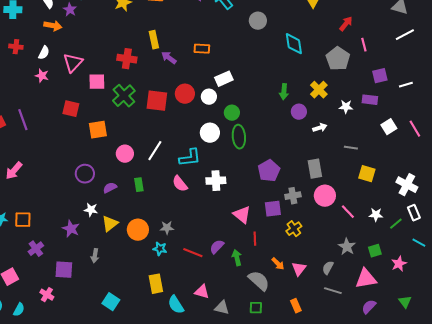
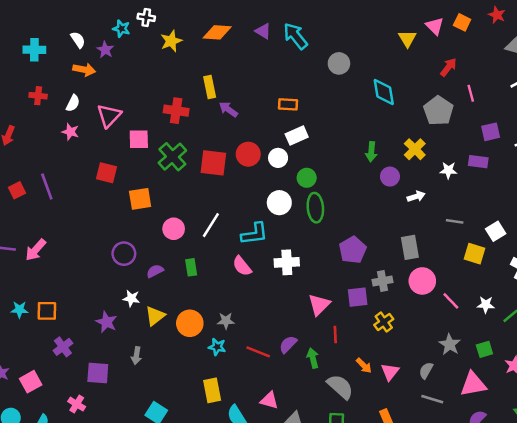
orange rectangle: (202, 49) -> (288, 104), moved
white square: (389, 127) -> (496, 231), moved
pink triangle: (242, 215) -> (319, 305), turned 36

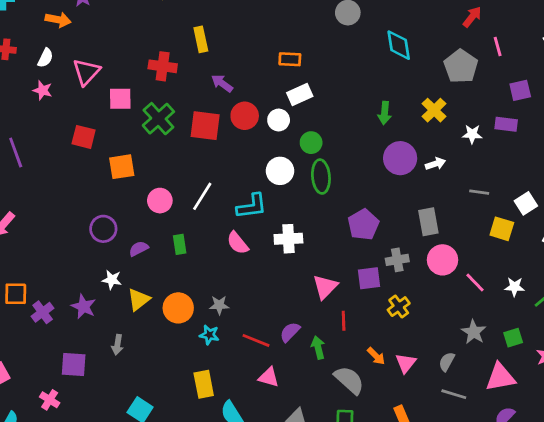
purple arrow: (228, 109) -> (222, 83), moved
purple circle: (390, 177) -> (400, 158), moved, size x1.5
purple cross: (63, 347) -> (43, 312), moved
pink triangle: (269, 400) -> (269, 377), moved

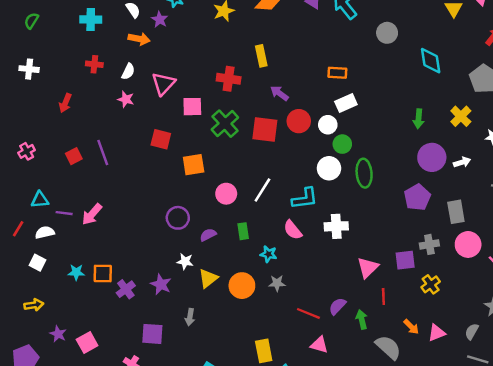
green circle: (311, 143) -> (342, 144), moved
purple pentagon: (363, 225) -> (417, 197), moved
cyan star: (209, 335) -> (269, 254), moved
pink triangle: (406, 363) -> (437, 333), turned 30

